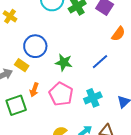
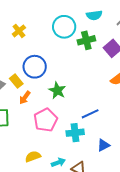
blue line: (100, 62) -> (90, 114), moved
orange arrow: (34, 90) -> (25, 98), moved

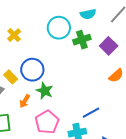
yellow rectangle: (16, 81) -> (11, 77), moved
green star: (57, 90) -> (45, 91), moved

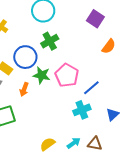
green cross: (82, 40) -> (50, 41), moved
pink pentagon: (47, 122) -> (67, 75), moved

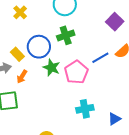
blue line: (91, 88) -> (100, 58), moved
orange arrow: (24, 89) -> (22, 77), moved

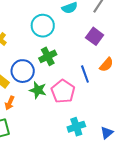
blue line: (100, 58) -> (85, 74), turned -72

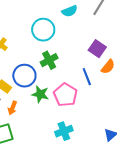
purple square: (95, 36) -> (97, 49), moved
cyan cross: (76, 127) -> (64, 131), moved

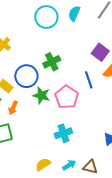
cyan semicircle: (70, 11) -> (74, 14), turned 133
cyan circle: (43, 30) -> (46, 17), moved

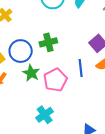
cyan cross: (63, 133) -> (45, 115), turned -30

